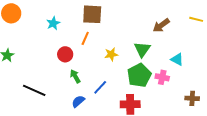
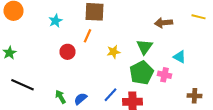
brown arrow: (161, 25) -> (164, 23), turned 30
green arrow: (75, 76) -> (60, 97), moved
blue line: (100, 87) -> (110, 95), moved
black line: (34, 90) -> (22, 85), moved

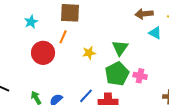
brown arrow: (164, 23) -> (144, 14), moved
red circle: (68, 52) -> (43, 53), size x1.5
cyan triangle: (180, 57) -> (155, 33), moved

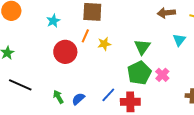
cyan triangle: (155, 33) -> (179, 40), moved, turned 40
yellow star: (89, 53) -> (104, 44), moved
pink cross: (140, 76) -> (162, 75), turned 32

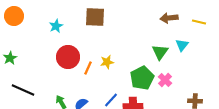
orange line: (85, 36) -> (88, 68), moved
yellow star: (104, 44) -> (107, 62), moved
green triangle: (142, 47) -> (160, 52), moved

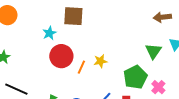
brown square: (95, 17) -> (73, 16), moved
cyan star: (56, 26) -> (49, 33), moved
pink cross: (165, 80) -> (158, 87), moved

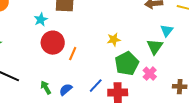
green triangle: (153, 51) -> (155, 47), moved
yellow star: (100, 61) -> (114, 40), moved

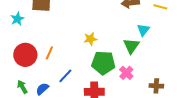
red circle: (53, 43) -> (25, 55), moved
green pentagon: (127, 64) -> (103, 63), turned 30
blue line: (96, 86) -> (65, 76), moved

